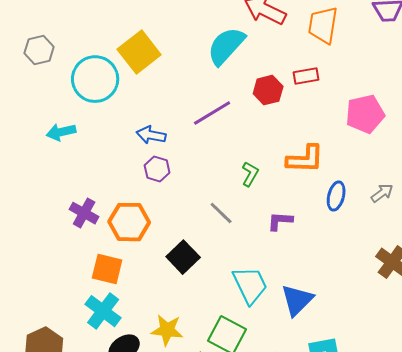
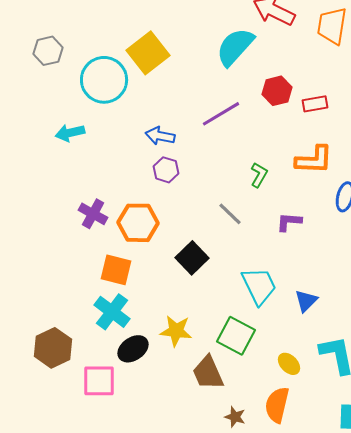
red rectangle: (306, 76) -> (315, 104), moved
blue triangle: (297, 300) -> (306, 301), size x0.7

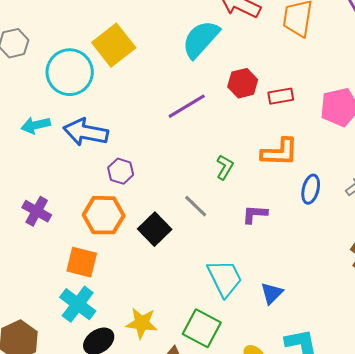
blue arrow: (160, 136) -> (86, 132), moved, size x1.5
purple hexagon: (166, 170) -> (121, 171), moved
purple cross: (93, 214) -> (37, 211), moved
black square: (192, 258) -> (155, 229), moved

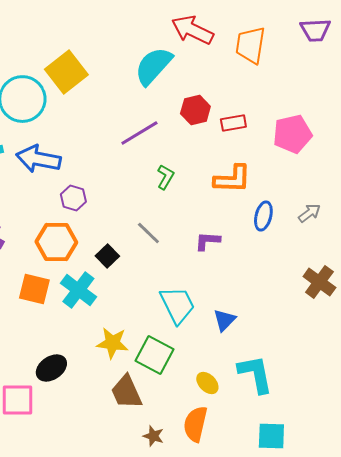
green L-shape: (225, 167) -> (165, 177), moved
black square: (155, 229) -> (107, 256), size x0.7
cyan cross: (78, 304) -> (78, 290), moved
yellow star: (142, 323) -> (112, 343), moved

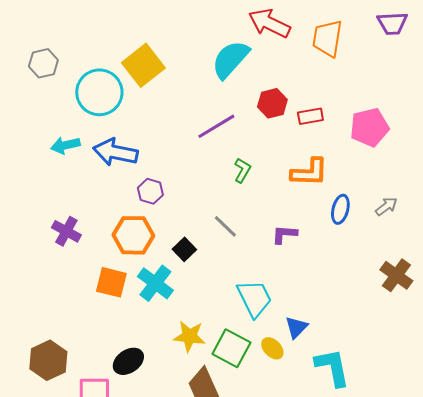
blue triangle: (224, 320) -> (296, 327), moved
yellow ellipse: (207, 383) -> (272, 348), moved

